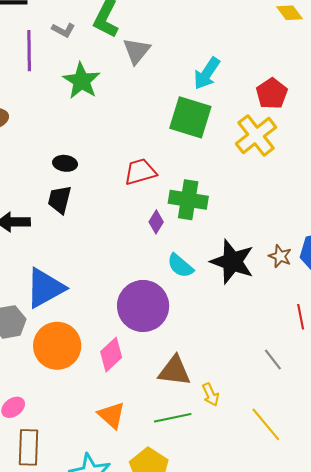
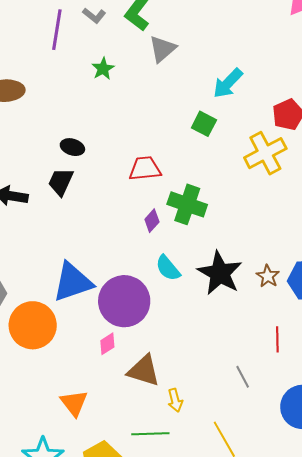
green star: (81, 81) -> (103, 69), size x0.6
green square: (190, 117) -> (204, 124), size x0.6
blue triangle: (45, 288) -> (73, 282), moved
pink diamond: (111, 355) -> (107, 344), moved, size x0.7
green line: (173, 418) -> (150, 434), moved

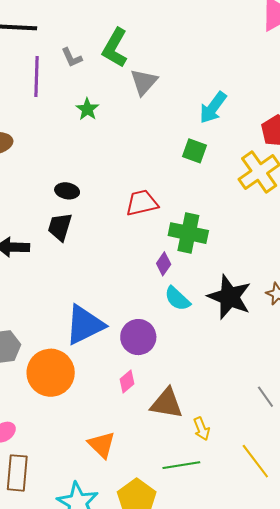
gray L-shape: (94, 15) -> (72, 58), turned 35
purple diamond: (152, 221) -> (164, 264), moved
purple circle: (124, 301) -> (138, 337), size x0.7

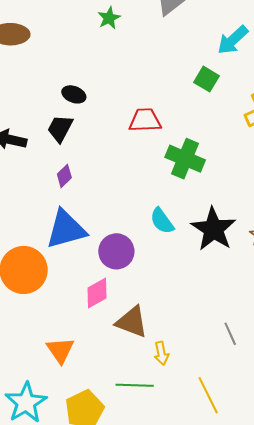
purple diamond: (164, 264) -> (64, 176), moved
pink diamond: (127, 382) -> (97, 293), size x1.4

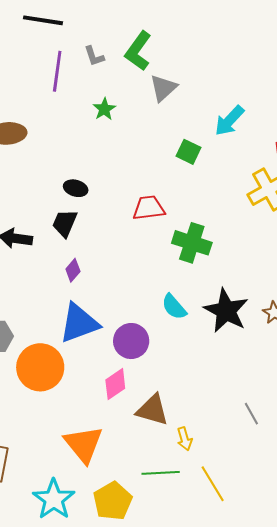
green square: (206, 79) -> (188, 152), moved
orange triangle: (60, 350) -> (84, 444), size x1.4
yellow line: (208, 395) -> (213, 484), moved

